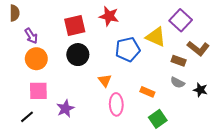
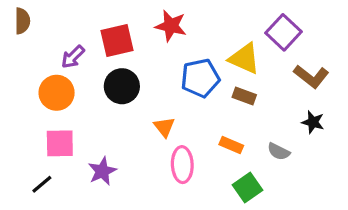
purple arrow: (31, 36) -> (73, 57), moved, turned 77
brown rectangle: (179, 61) -> (244, 96), moved
gray semicircle: (177, 83) -> (279, 152), moved
black star: (200, 90) -> (313, 122), moved

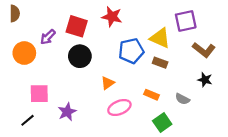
purple square: (283, 32) -> (186, 21), turned 35
red square: (117, 41) -> (77, 26), turned 30
orange circle: (57, 93) -> (24, 53), moved
orange triangle: (164, 127) -> (108, 83), turned 32
pink ellipse: (182, 165) -> (119, 108), turned 70

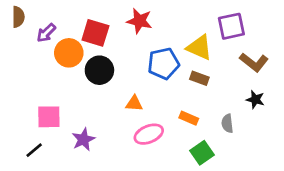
purple arrow: (48, 37) -> (46, 33), moved
orange circle: (24, 53) -> (69, 53), moved
orange triangle: (108, 83) -> (134, 103), turned 40
gray semicircle: (182, 99) -> (227, 123), turned 56

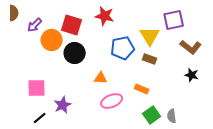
yellow triangle: (199, 48) -> (150, 36), turned 35
gray semicircle: (227, 123) -> (172, 116), moved
black line: (34, 150) -> (40, 118), moved

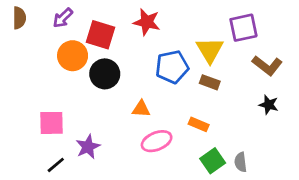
purple arrow: (35, 25) -> (63, 18), moved

